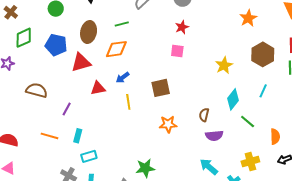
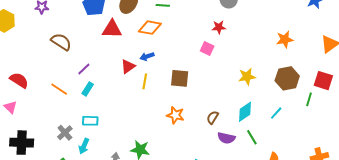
red triangle: (98, 88) -> (128, 66), moved, turned -42
cyan rectangle: (78, 136) -> (88, 89), moved
purple semicircle: (214, 136) -> (226, 138), moved

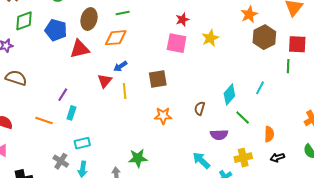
brown semicircle: (61, 42) -> (16, 78), moved
pink square: (207, 48) -> (177, 43), size x1.5
yellow star: (247, 77) -> (210, 38), moved
brown hexagon: (287, 78) -> (264, 37), moved
purple semicircle: (226, 138) -> (219, 135), moved

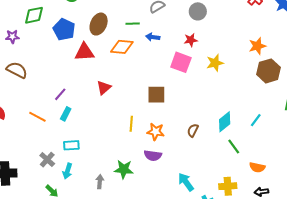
blue arrow: (120, 66) -> (153, 37), moved, turned 32
yellow line: (125, 91) -> (131, 124), moved
orange semicircle: (269, 134) -> (257, 167), turned 91
purple semicircle: (219, 135) -> (153, 155), moved

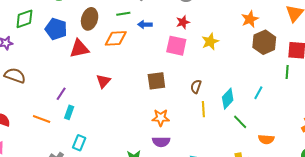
yellow line: (131, 124) -> (203, 109), moved
brown semicircle: (193, 130) -> (196, 87), moved
cyan rectangle: (71, 145) -> (79, 143), turned -56

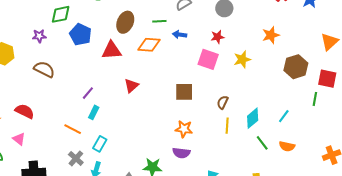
orange star: (250, 19) -> (271, 35), moved
blue pentagon: (56, 29) -> (80, 35), moved
orange line: (42, 119) -> (73, 129), moved
orange semicircle: (266, 139) -> (287, 146), moved

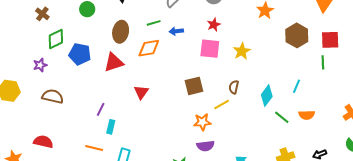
yellow star: (242, 59) -> (242, 51), moved
yellow line: (227, 126) -> (222, 104), moved, turned 70

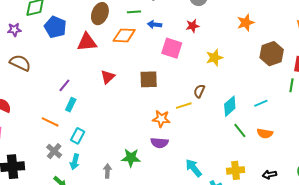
pink square: (210, 49) -> (172, 48), moved
brown square: (194, 86) -> (149, 79), moved
cyan line: (297, 86) -> (261, 103), turned 32

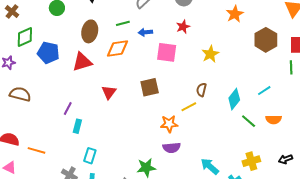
orange line: (50, 122) -> (37, 150), moved

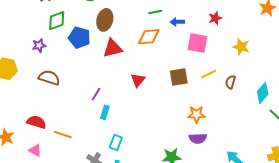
brown ellipse: (90, 31) -> (105, 20), moved
yellow star: (210, 54) -> (241, 47), turned -30
yellow line: (189, 107) -> (209, 74), moved

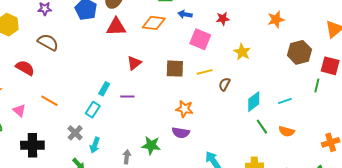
purple line: (96, 94) -> (127, 96), moved, turned 48
cyan rectangle: (105, 112) -> (104, 89), moved
red semicircle: (36, 122) -> (25, 68), moved
cyan rectangle: (116, 142) -> (93, 110), moved

